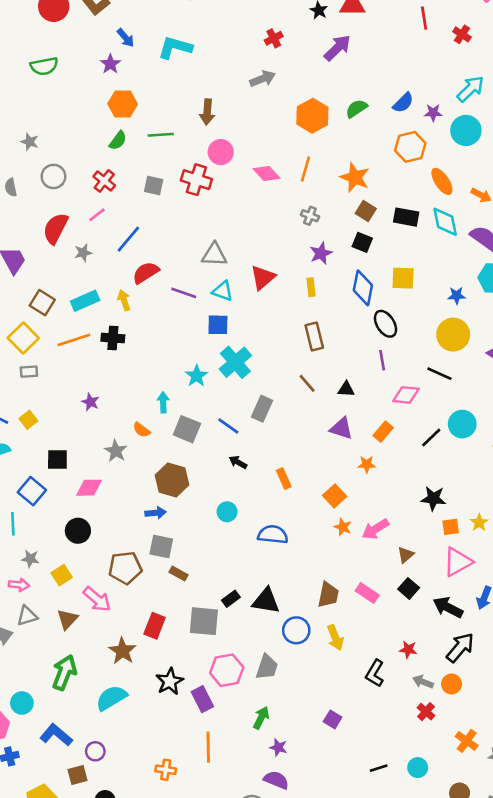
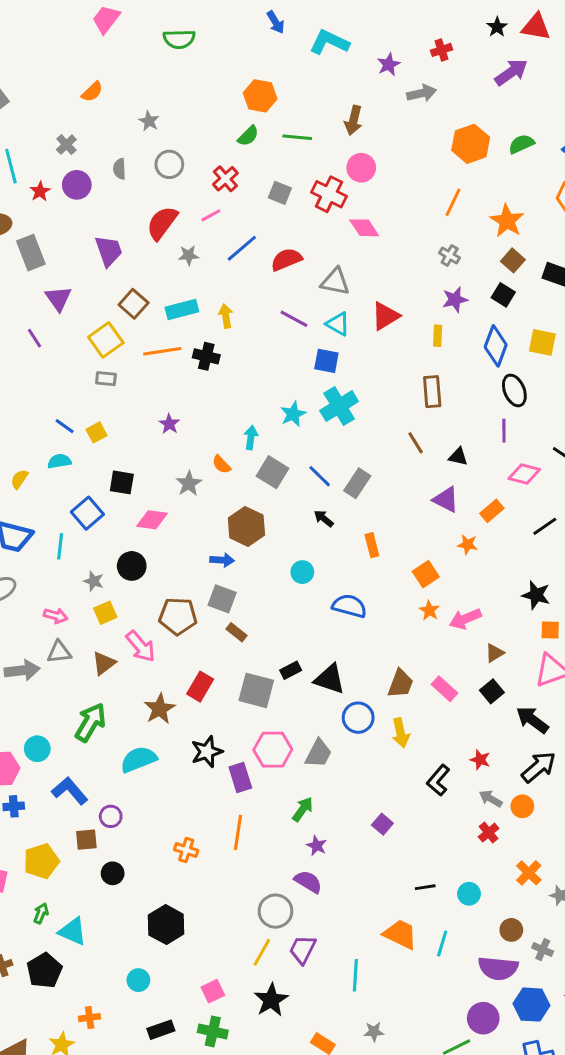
purple star: (110, 64) -> (389, 64), moved
pink diamond: (266, 174) -> (364, 228), moved
red semicircle: (146, 273) -> (286, 259), moved
gray rectangle: (262, 409) -> (357, 483), moved
gray star: (30, 559) -> (94, 581), moved

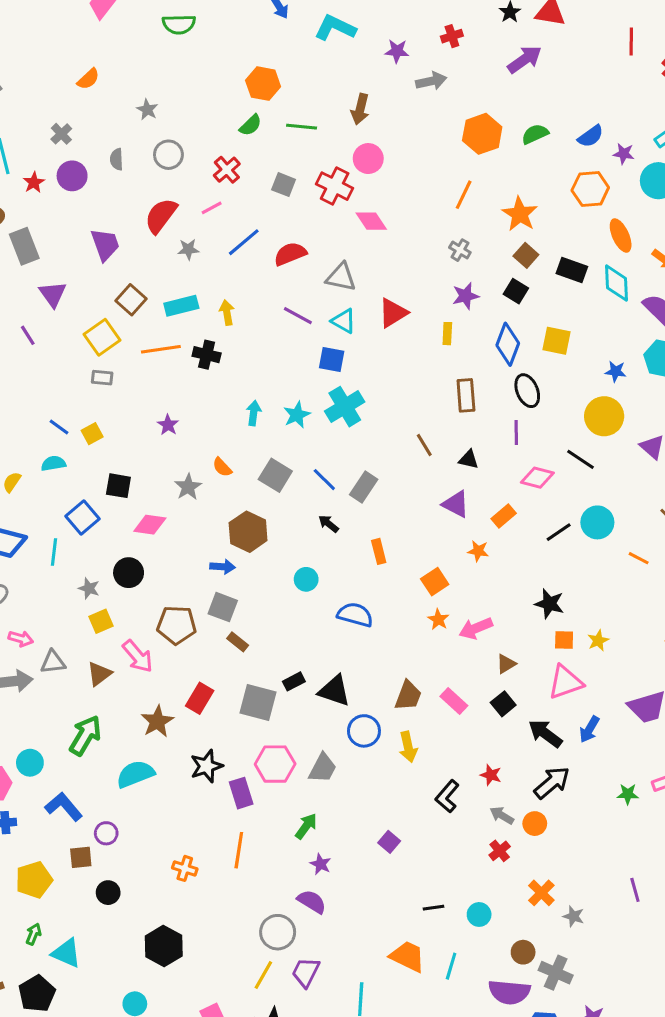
purple star: (389, 64) -> (397, 51), turned 30
brown rectangle: (432, 392) -> (466, 395), moved
cyan arrow: (251, 438) -> (254, 413), moved
pink arrow: (56, 616) -> (21, 639), moved
gray cross: (543, 950) -> (556, 973), size x1.5

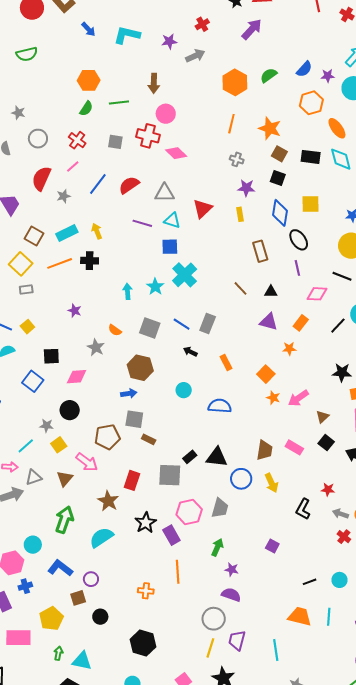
purple star: (465, 296) -> (246, 188), turned 30
cyan line: (54, 552) -> (26, 446), moved, turned 54

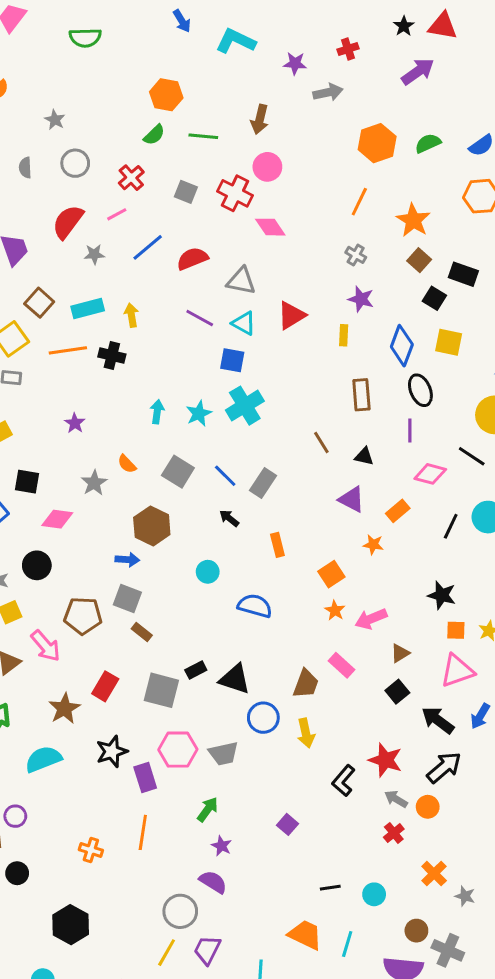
black square: (278, 178) -> (434, 298), moved
black line: (338, 326) -> (451, 526), turned -30
pink rectangle: (294, 447) -> (341, 665), moved
red star: (328, 489) -> (385, 760), size x1.6
gray trapezoid: (220, 508) -> (224, 753), turned 50

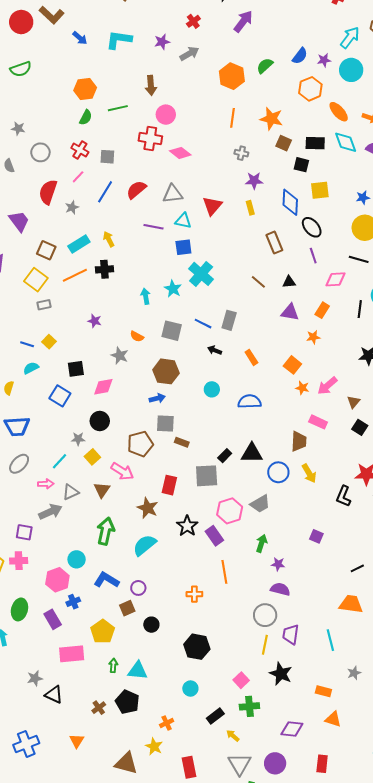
gray square: (186, 192) -> (107, 157), moved

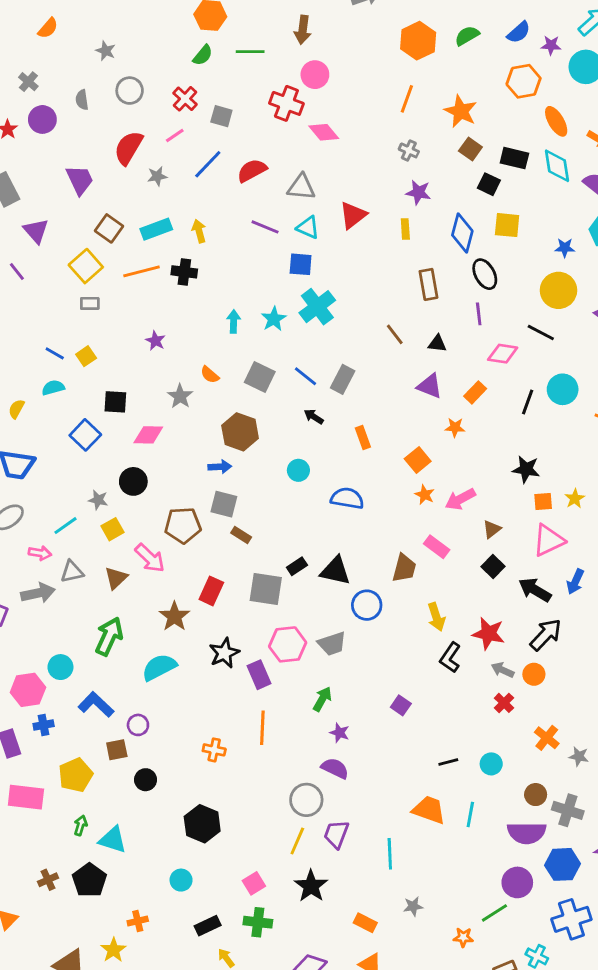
yellow arrow: (309, 473) -> (436, 617), moved

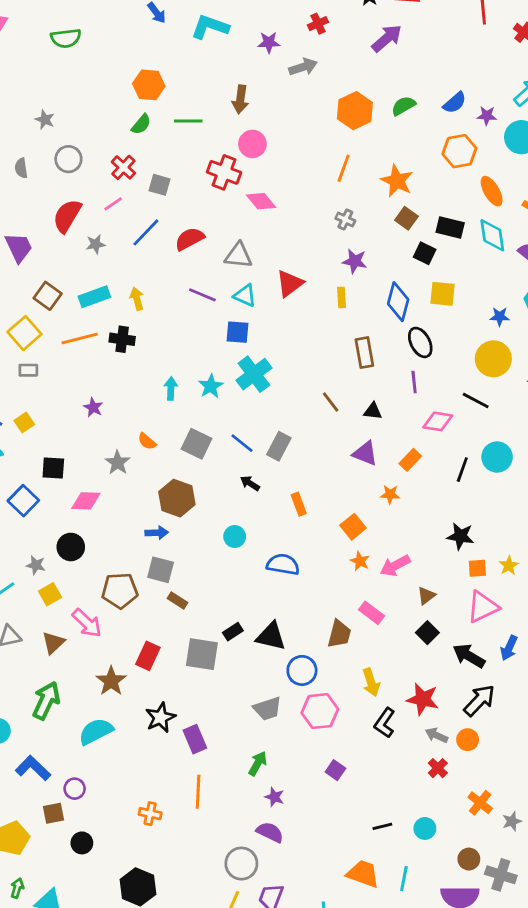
pink hexagon: (288, 644) -> (320, 711), moved
gray star: (579, 756) -> (512, 821), turned -30

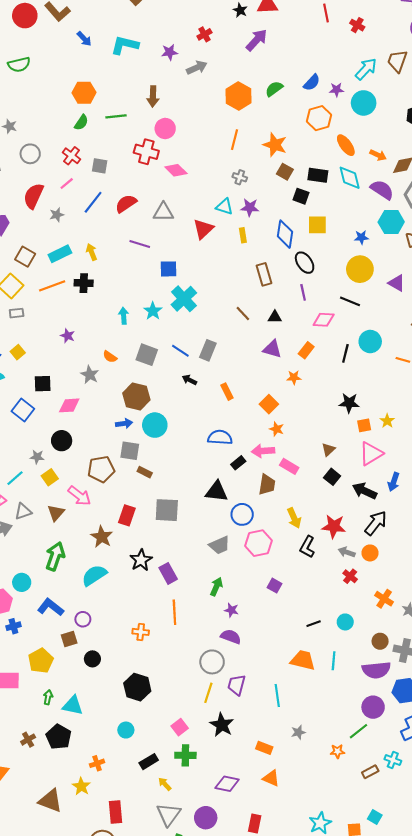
cyan triangle: (245, 296) -> (224, 207), moved
cyan circle: (235, 537) -> (155, 425), moved, size x1.5
pink arrow: (395, 566) -> (263, 451), moved, turned 30
black rectangle: (233, 632) -> (238, 463), moved

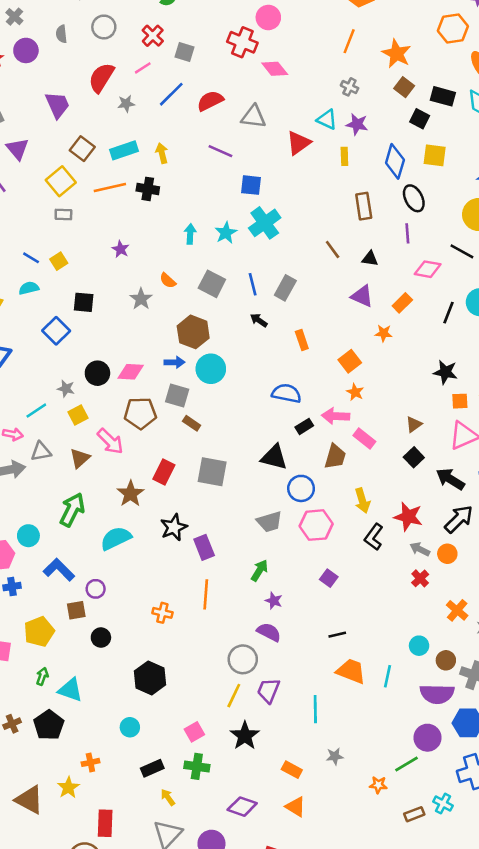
blue line: (180, 351) -> (253, 284), turned 36
pink diamond: (69, 405) -> (131, 372), moved
cyan circle: (345, 622) -> (419, 646), moved
black line: (314, 624) -> (337, 635), moved

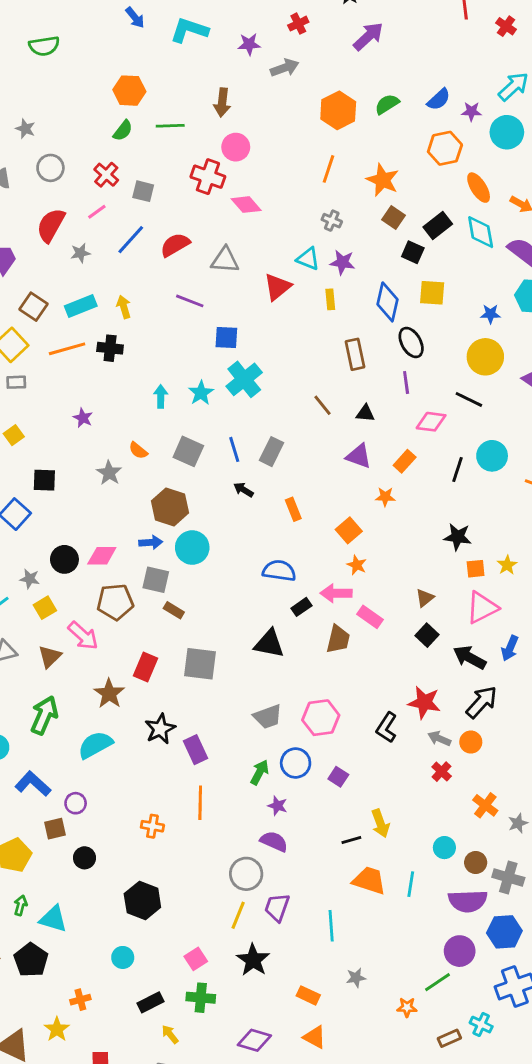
black rectangle: (443, 96) -> (438, 225), turned -50
blue circle: (301, 488) -> (296, 763), moved
yellow arrow: (362, 501) -> (380, 823), moved

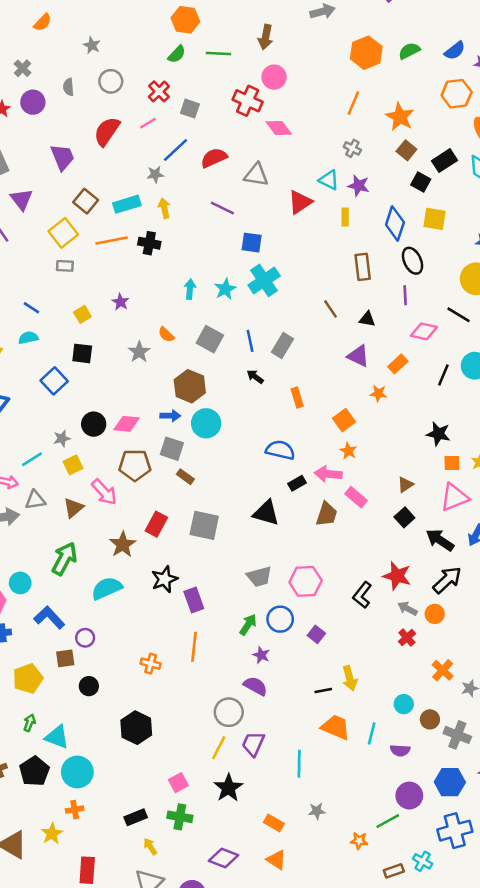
gray star: (80, 253) -> (155, 174), moved
yellow square: (14, 435) -> (82, 314), moved
gray star: (30, 579) -> (62, 438), turned -30
purple semicircle: (468, 901) -> (400, 750), moved, size x0.6
cyan circle: (123, 957) -> (77, 772), moved, size x1.6

